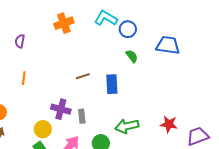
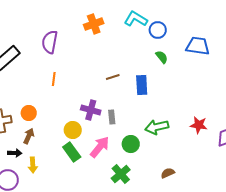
purple semicircle: (20, 41) -> (50, 42), size x1.6

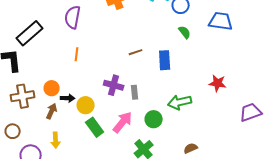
red star: (199, 125) -> (218, 83), moved
yellow circle: (73, 130) -> (86, 105), moved
black arrow: (15, 153) -> (68, 98), moved

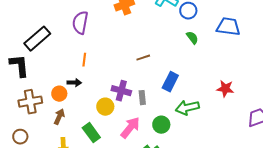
blue rectangle: (165, 60) -> (170, 82), moved, turned 30
black arrow: (68, 98) -> (74, 83), moved
yellow circle: (86, 105) -> (105, 107), moved
green rectangle: (95, 127) -> (91, 133), moved

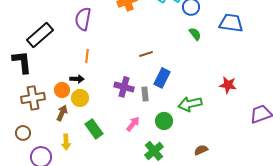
blue rectangle: (170, 82) -> (162, 78), moved
yellow circle: (105, 107) -> (80, 98), moved
pink arrow: (130, 128) -> (133, 124), size x0.7

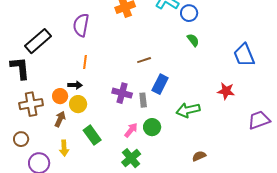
blue trapezoid: (231, 23) -> (244, 55), moved, turned -120
green circle: (164, 121) -> (152, 127), moved
green cross: (154, 151) -> (131, 158), moved

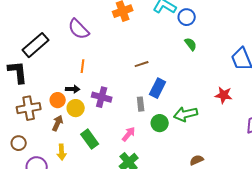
purple semicircle: (81, 25) -> (79, 29), turned -55
purple cross: (122, 93) -> (102, 97), moved
green circle: (152, 127) -> (160, 123), moved

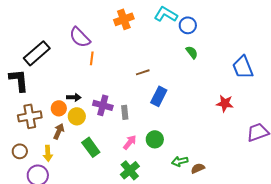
orange line: (83, 66) -> (92, 58), moved
gray rectangle: (141, 104) -> (125, 112), moved
green arrow: (186, 114) -> (180, 161), moved, size x0.7
green circle: (160, 123) -> (155, 139), moved
yellow arrow: (62, 152) -> (48, 153), moved

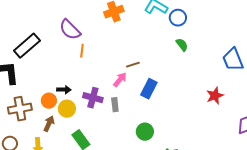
red star: (225, 103) -> (215, 96), turned -30
pink arrow: (130, 142) -> (120, 80), moved

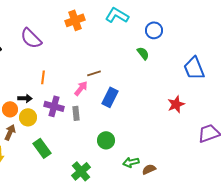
blue circle: (178, 18) -> (154, 30), moved
orange line: (82, 51) -> (43, 77), moved

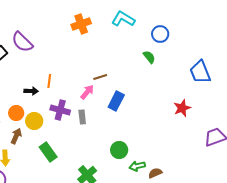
purple semicircle: (31, 38) -> (22, 42), moved
black arrow: (25, 98) -> (31, 91), moved
green circle: (106, 140) -> (119, 150), moved

